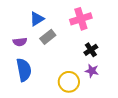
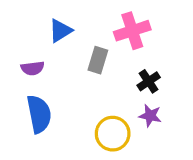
gray rectangle: (48, 37) -> (98, 60), moved, turned -35

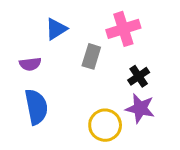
purple star: (150, 116) -> (140, 108), size x1.4

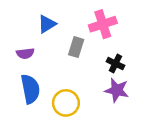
black cross: (139, 76) -> (115, 64), turned -30
yellow circle: (105, 125) -> (66, 103), moved

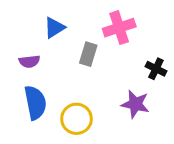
black cross: (115, 64) -> (156, 69), moved

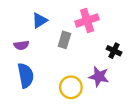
yellow circle: (76, 119) -> (71, 87), moved

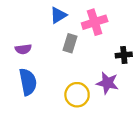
blue triangle: (40, 20) -> (58, 15), moved
black cross: (114, 51) -> (124, 55), turned -32

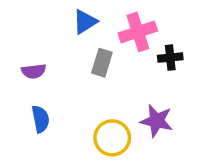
black cross: (124, 55) -> (170, 58), moved
blue semicircle: (28, 82) -> (41, 119), size x0.7

